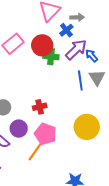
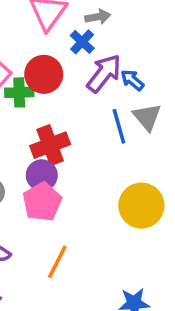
green cross: (51, 57) -> (19, 92), moved
red cross: (40, 107) -> (50, 145), moved, size x1.5
purple circle: (19, 129) -> (42, 175), moved
pink pentagon: (45, 134) -> (42, 202), moved, turned 30

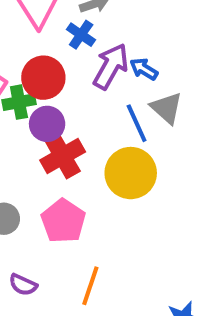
purple circle: (42, 175) -> (47, 124), moved
yellow circle: (141, 206) -> (131, 173), moved

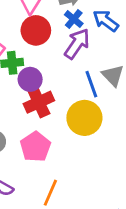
blue cross: (81, 35) -> (74, 19), moved
blue arrow: (144, 69) -> (106, 21), moved, size x1.4
red circle: (43, 78) -> (36, 30), moved

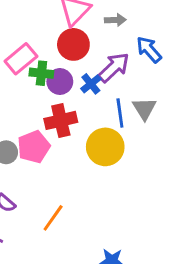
blue cross: (74, 19) -> (91, 84), moved
purple circle: (30, 79) -> (60, 82), moved
pink pentagon: (36, 147) -> (34, 147), moved

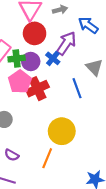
blue line: (120, 113) -> (77, 88), moved
pink pentagon: (34, 147) -> (20, 82), moved
yellow circle: (105, 147) -> (62, 131), moved

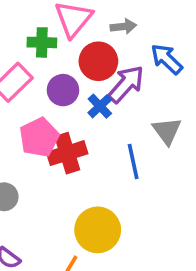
red circle: (35, 33) -> (98, 61), moved
green cross: (17, 59) -> (42, 42), moved
purple circle: (31, 61) -> (63, 90), moved

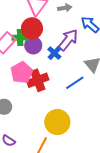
green cross: (42, 42) -> (20, 38), moved
red circle: (98, 61) -> (32, 28), moved
blue line: (133, 162) -> (75, 83), turned 72

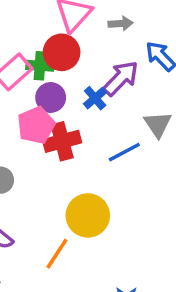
purple circle: (33, 45) -> (51, 97), moved

